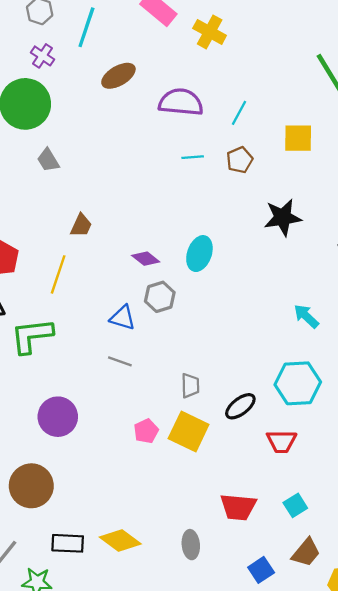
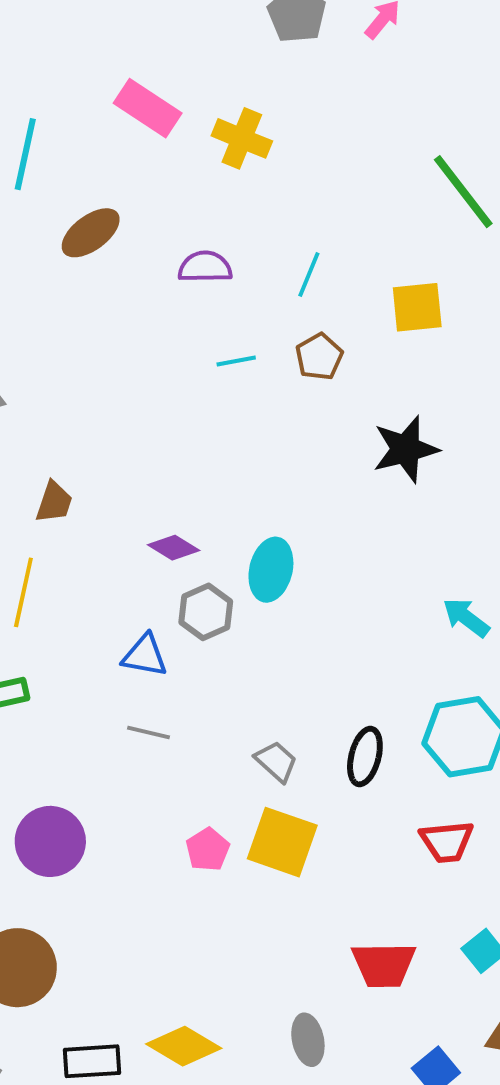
purple semicircle: (181, 102) -> (205, 267), size x0.7
cyan ellipse: (199, 254) -> (271, 570), moved
gray trapezoid: (190, 386) -> (276, 761), turned -40
black ellipse: (240, 406) -> (365, 757), moved, turned -32

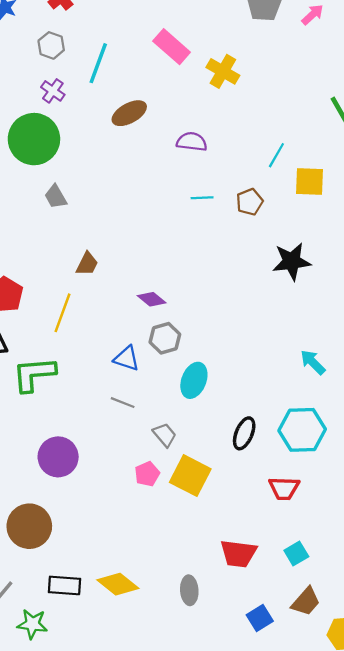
cyan line: (309, 274) -> (276, 155), moved
cyan ellipse: (271, 570) -> (194, 380), moved
gray trapezoid: (276, 761) -> (165, 435), moved

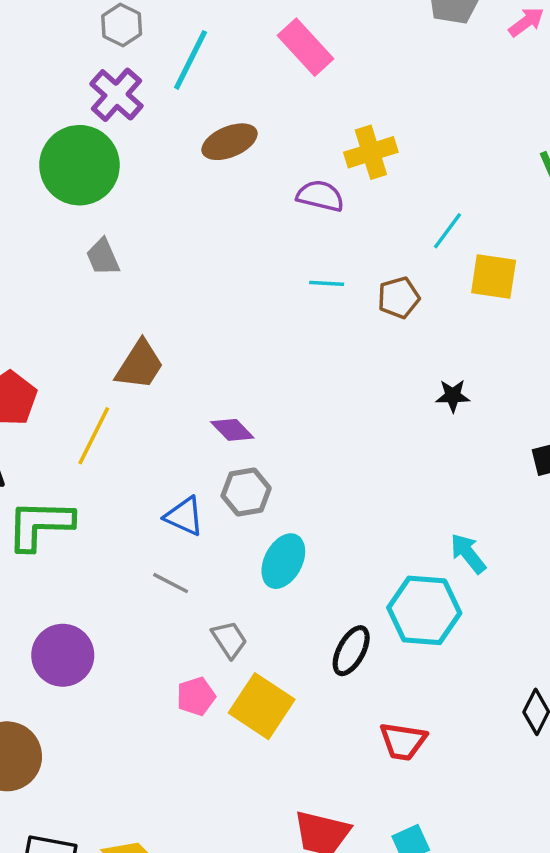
yellow cross: (223, 71) -> (371, 152), moved, turned 36
purple cross: (53, 91) -> (116, 95), size x1.4
black star: (292, 261) -> (453, 396), size x0.6
brown trapezoid: (87, 264) -> (140, 365), size x1.4
cyan hexagon: (302, 430) -> (424, 610), moved

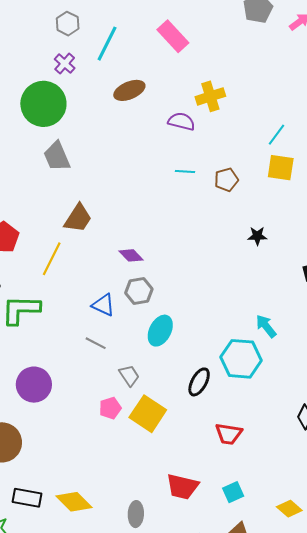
purple cross: (116, 95) -> (65, 64), size x0.7
cyan line: (447, 231) -> (276, 135), moved
gray trapezoid: (103, 257) -> (57, 156), size x1.4

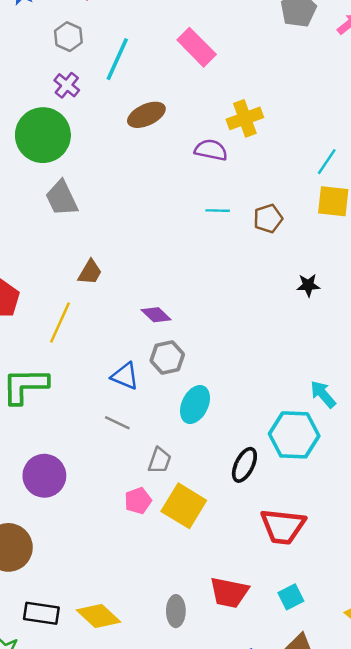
brown trapezoid: (78, 218) -> (90, 272), size x0.7
gray trapezoid: (129, 376) -> (160, 460), turned 55
red trapezoid: (229, 434) -> (283, 526), size x1.4
gray ellipse: (136, 514) -> (176, 611), moved

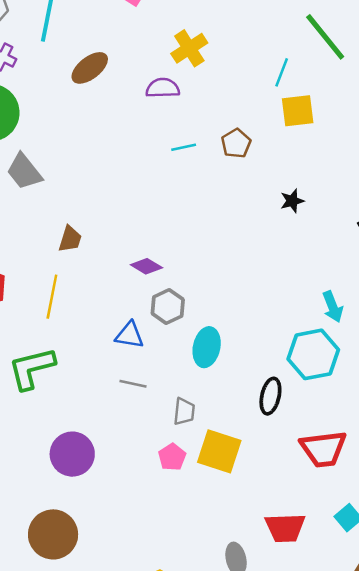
cyan arrow: (323, 394) -> (333, 307), turned -148

